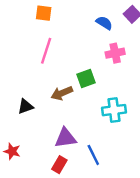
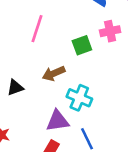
green square: (86, 79) -> (82, 45), moved
cyan cross: (114, 110) -> (79, 98), moved, turned 30

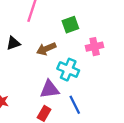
pink cross: (110, 31) -> (95, 47), moved
black triangle: (15, 88) -> (13, 43), moved

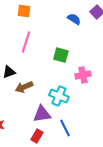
green square: (70, 25) -> (61, 55), turned 35
brown arrow: (46, 49) -> (24, 87), moved

